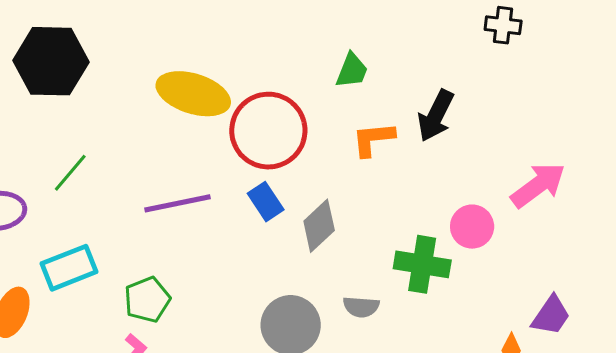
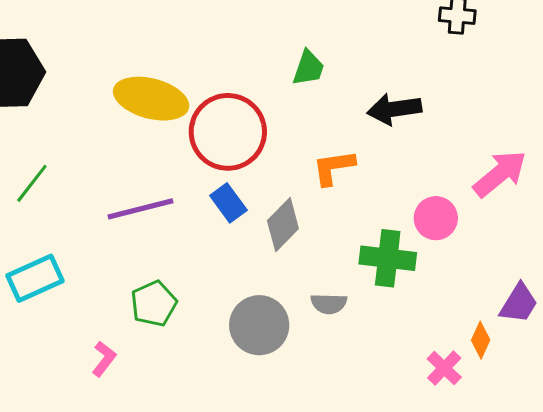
black arrow: (436, 116) -> (394, 109), turned 58
orange L-shape: (373, 139) -> (334, 167), moved
green pentagon: (147, 300) -> (154, 304), moved

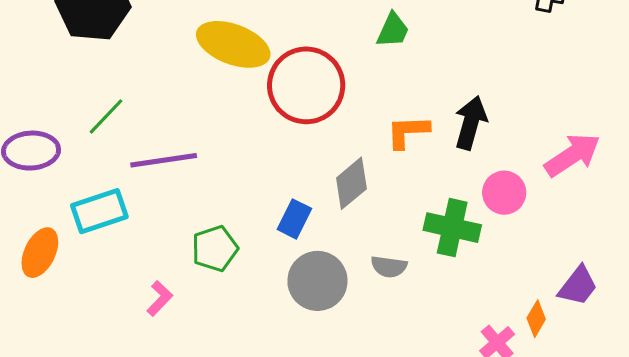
black arrow: (394, 109) -> (471, 123), moved, turned 108
blue rectangle: (228, 203) -> (294, 219), moved, turned 57
purple line: (141, 209) -> (164, 160), moved

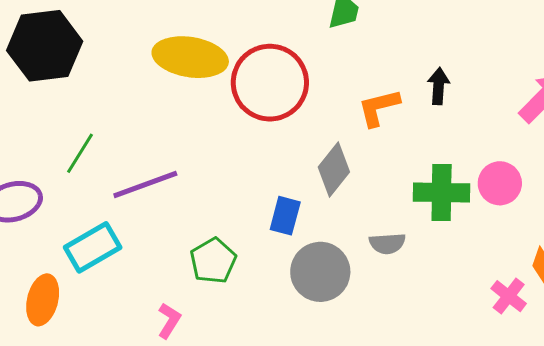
black arrow: (471, 123) -> (439, 86), size x0.7
pink circle: (504, 193) -> (500, 183), moved

